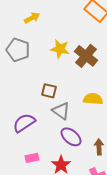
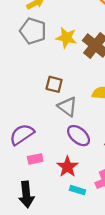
gray pentagon: (18, 50) -> (33, 31), moved
purple semicircle: (24, 123) -> (22, 134), moved

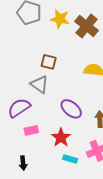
gray triangle: (67, 107) -> (39, 84), moved
black arrow: (26, 195) -> (23, 163), size x0.6

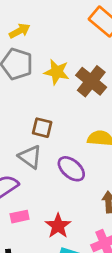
purple ellipse: (71, 109) -> (71, 169), moved

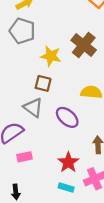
yellow star: (57, 72) -> (51, 56), moved
red star: (58, 226) -> (68, 162), moved

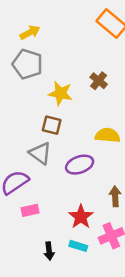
brown cross: (84, 45) -> (99, 81), size x0.6
purple ellipse: (67, 117) -> (80, 165), turned -60
black arrow: (16, 192) -> (49, 251), moved

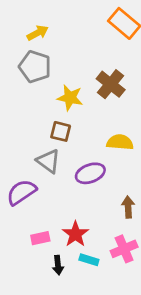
brown cross: (99, 81) -> (111, 84), size x1.5
pink rectangle: (30, 210) -> (40, 238), moved
red star: (81, 217) -> (75, 234), moved

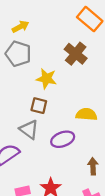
brown cross: (111, 84) -> (76, 54), moved

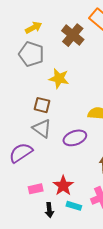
brown cross: (76, 54) -> (73, 35), moved
brown square: (39, 106) -> (42, 105), moved

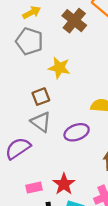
brown square: (42, 105) -> (41, 97), turned -35

